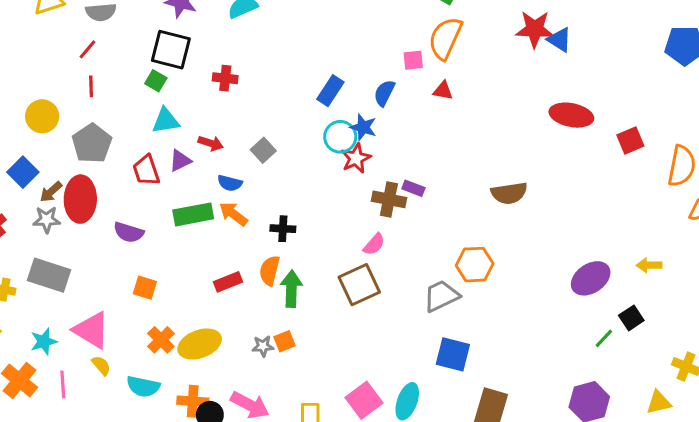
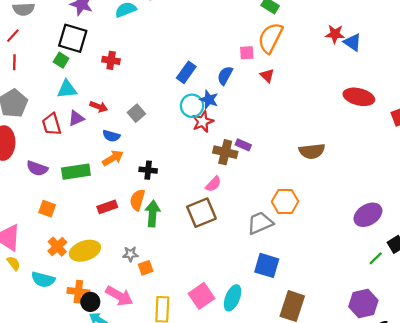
red star: (535, 29) -> (335, 34), size x0.7
red triangle: (443, 91) -> (267, 76), turned 32
green rectangle: (193, 214) -> (76, 172), moved
orange arrow: (233, 214) -> (113, 158), turned 110
orange square: (284, 341) -> (146, 268), moved

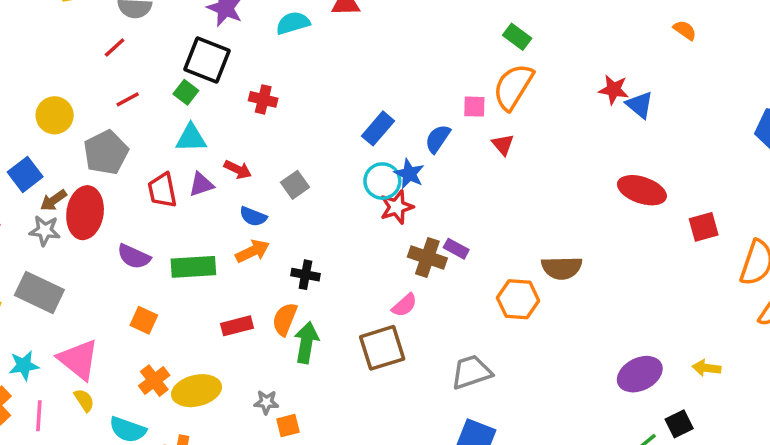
red line: (14, 62) -> (128, 99), moved, turned 56
orange hexagon: (285, 201) -> (518, 299), moved

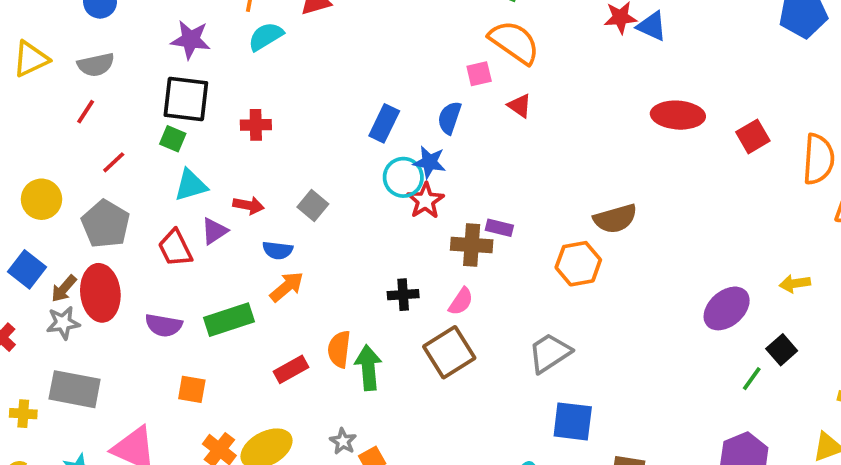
orange semicircle: (513, 87) -> (514, 42), turned 108
black cross: (305, 275) -> (403, 295), moved
gray star: (266, 402) -> (343, 441), turned -30

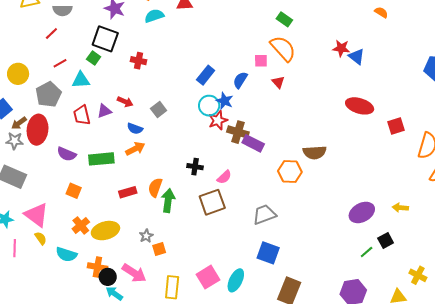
cyan triangle: (191, 185) -> (81, 80), moved
purple rectangle: (499, 228) -> (253, 143), size x1.5
brown cross: (472, 245) -> (238, 132), moved

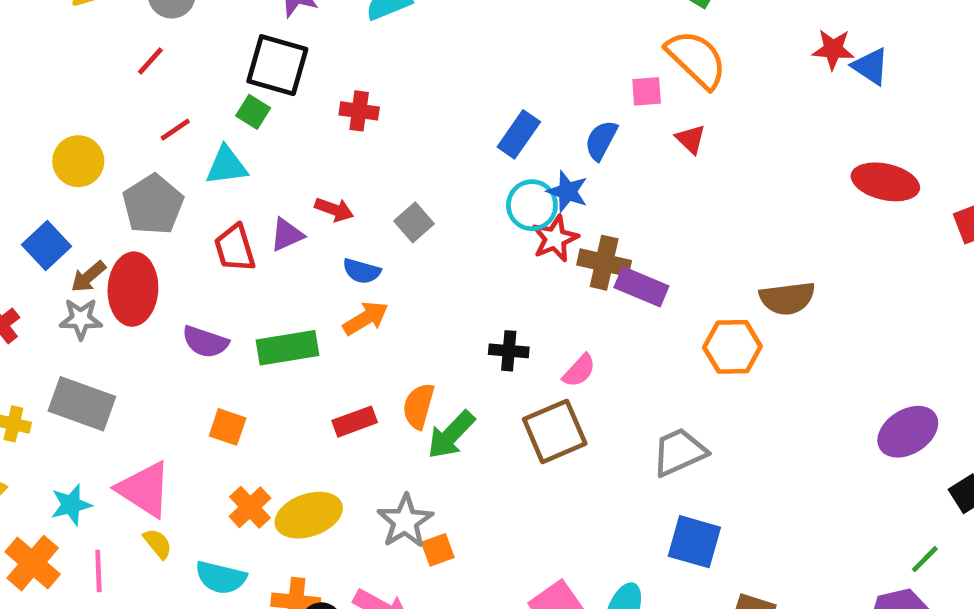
green arrow: (168, 201) -> (451, 435), turned -140
gray star: (146, 236) -> (405, 521), size x1.6
green line: (367, 252) -> (925, 559), moved

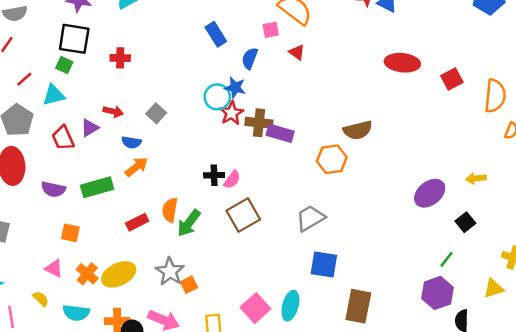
blue rectangle: (519, 134) -> (216, 34), moved, turned -60
pink semicircle: (579, 371) -> (232, 180), moved
pink triangle: (144, 489) -> (54, 268), moved, size x0.6

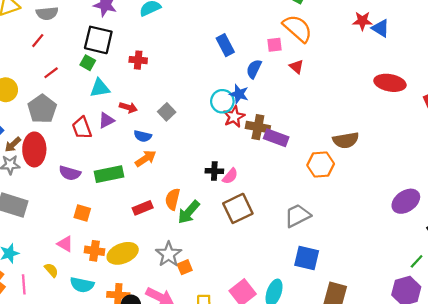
cyan triangle: (54, 95) -> (100, 88), moved
orange cross: (87, 274) -> (94, 251), turned -36

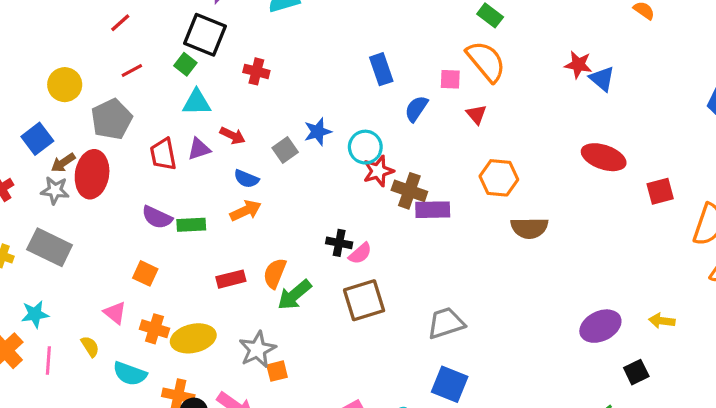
blue star: (239, 94) -> (318, 132), moved, turned 30
purple rectangle: (276, 138) -> (433, 210), turned -30
orange hexagon: (321, 164) -> (499, 178), moved
purple semicircle: (70, 173) -> (157, 217), moved
green rectangle: (109, 174) -> (191, 225), size x0.7

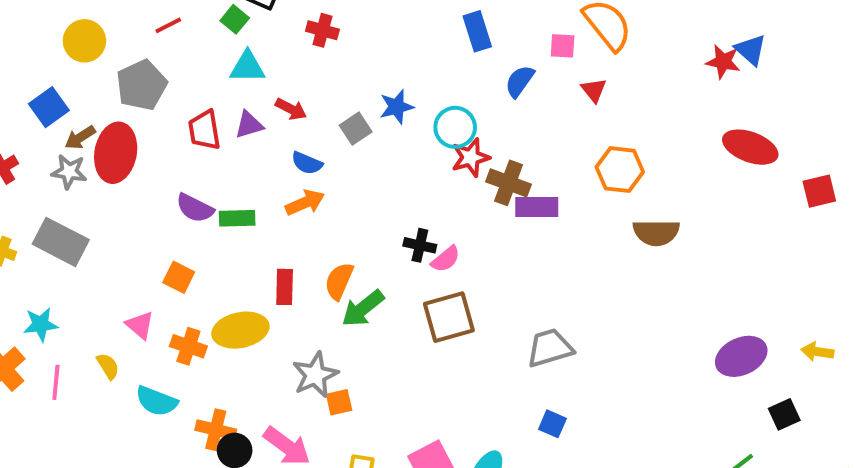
red star: (578, 65) -> (723, 62), moved
red rectangle: (231, 279) -> (285, 287), turned -76
yellow ellipse: (193, 338) -> (240, 330), moved
blue square: (450, 384) -> (552, 424), size x0.6

